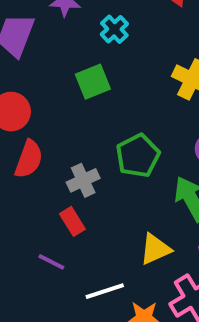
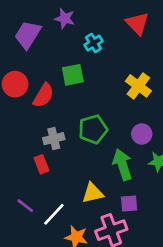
red semicircle: (29, 159) -> (43, 95), moved
purple line: (51, 262) -> (25, 206), moved
white line: (105, 291) -> (54, 214), turned -40

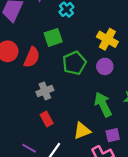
green pentagon: (93, 129) -> (74, 63), moved
purple circle: (142, 134) -> (105, 66), moved
red rectangle: (41, 164) -> (47, 119), moved

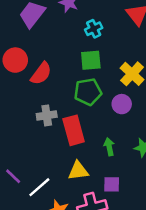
green square: (53, 37) -> (91, 60), moved
green arrow: (103, 104) -> (109, 147), size x0.6
red rectangle: (47, 119) -> (74, 130), moved, size x1.6

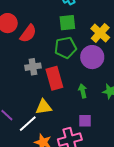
purple circle: (122, 104) -> (92, 57), size x1.5
yellow triangle: (78, 171) -> (44, 107), moved

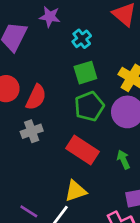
gray cross: (33, 67) -> (32, 131), moved
red rectangle: (54, 78) -> (82, 150), turned -30

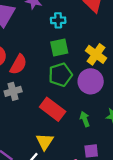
cyan cross: (82, 39) -> (58, 20), turned 32
yellow triangle: (76, 191) -> (45, 142), turned -42

